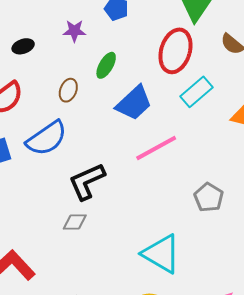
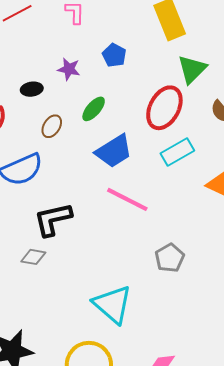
black ellipse: (23, 46) -> (32, 89), moved
pink line: (156, 148) -> (127, 199), turned 45

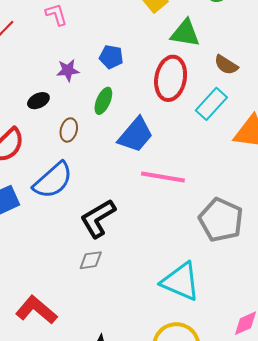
blue pentagon: (114, 55) -> (111, 57), moved
green triangle: (192, 69) -> (185, 33), turned -48
cyan rectangle: (177, 152) -> (211, 104), moved
gray pentagon: (170, 258) -> (221, 220), size x1.5

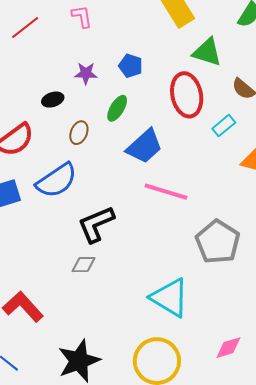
red ellipse: (171, 78) -> (187, 95), turned -30
cyan rectangle: (211, 104) -> (224, 126), size x0.7

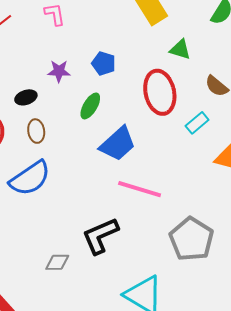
green triangle: (207, 52) -> (180, 49), size x0.7
brown ellipse: (79, 133) -> (36, 131), moved, turned -30
black L-shape: (96, 224) -> (100, 236), moved

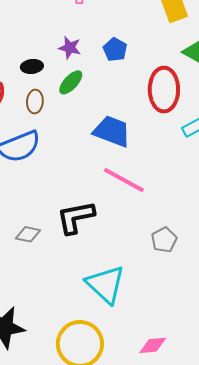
green ellipse: (90, 106) -> (71, 82), moved
blue trapezoid: (118, 144) -> (112, 131), turned -129
gray pentagon: (191, 239) -> (164, 240), size x0.6

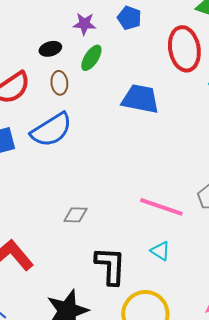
pink line: (124, 180) -> (161, 207), moved
black L-shape: (76, 217) -> (110, 266), moved, turned 114
cyan triangle: (106, 284) -> (160, 251), size x0.5

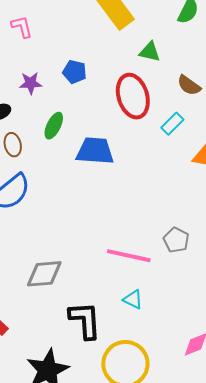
green ellipse: (91, 58) -> (54, 126), moved
gray diamond: (75, 215) -> (44, 274), size x1.5

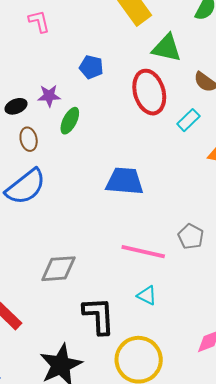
green triangle: (150, 52) -> (167, 48), size x1.4
purple star: (31, 83) -> (49, 96), moved
blue trapezoid: (95, 151) -> (125, 181), moved

